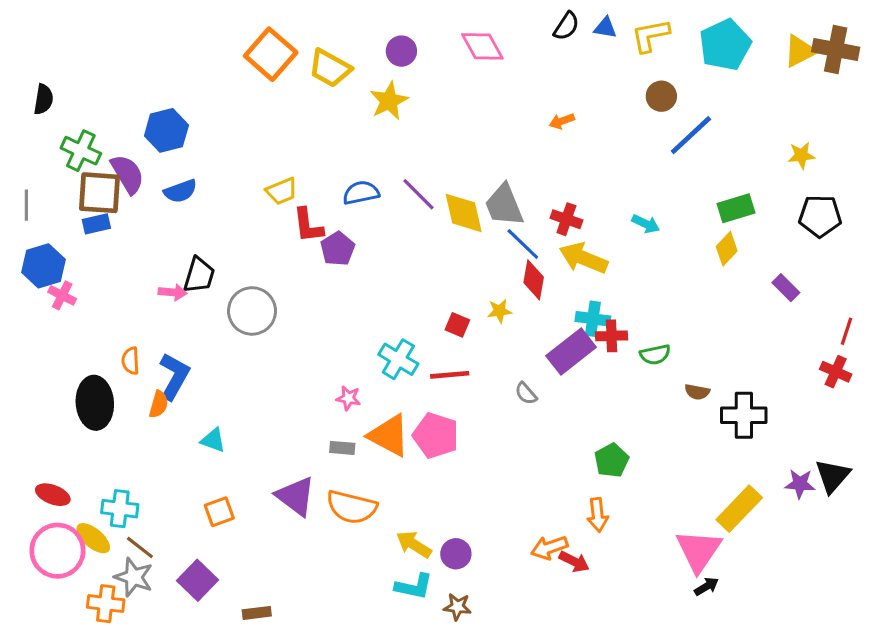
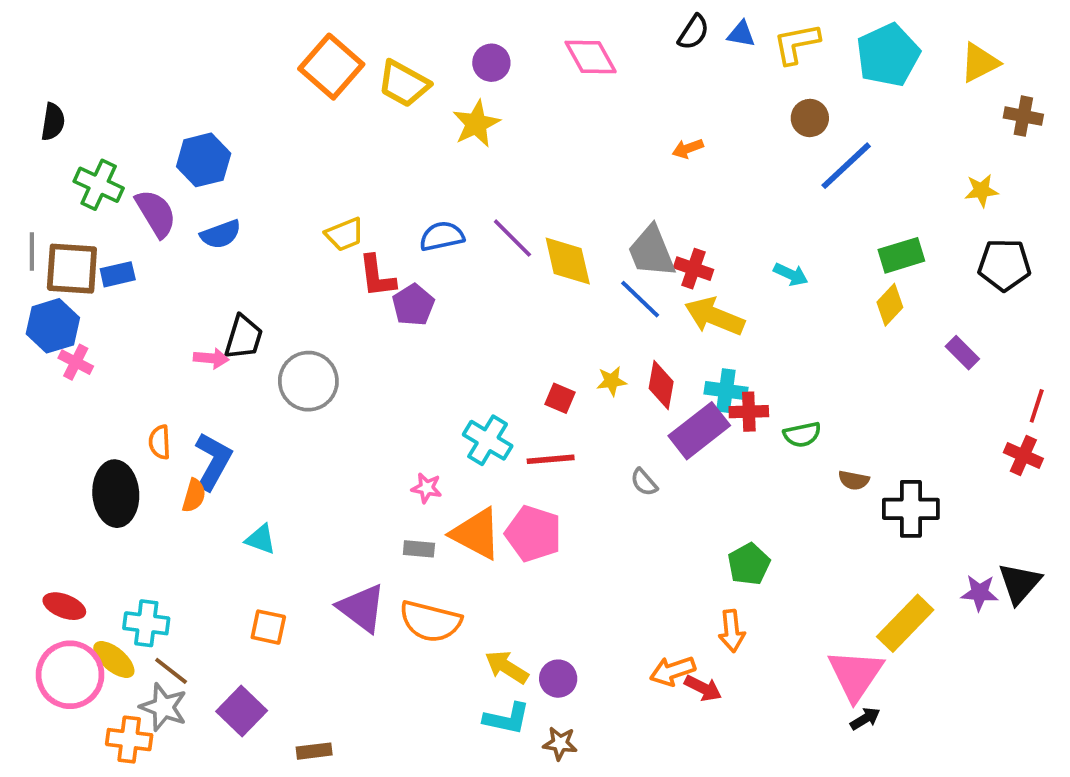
brown cross: (836, 50) -> (1023, 116), moved, size x0.7
brown square: (99, 193) -> (72, 269), moved
gray trapezoid: (504, 205) -> (652, 251), moved
red diamond: (534, 280) -> (661, 385), moved
orange square: (219, 512) -> (268, 627), turned 32

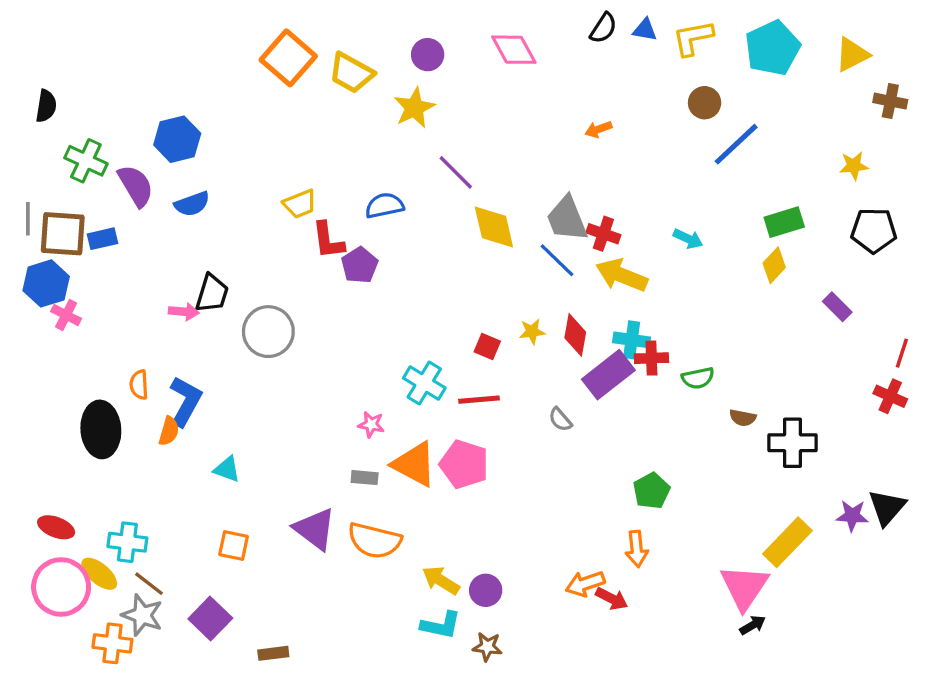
purple line: (512, 238) -> (456, 172), moved

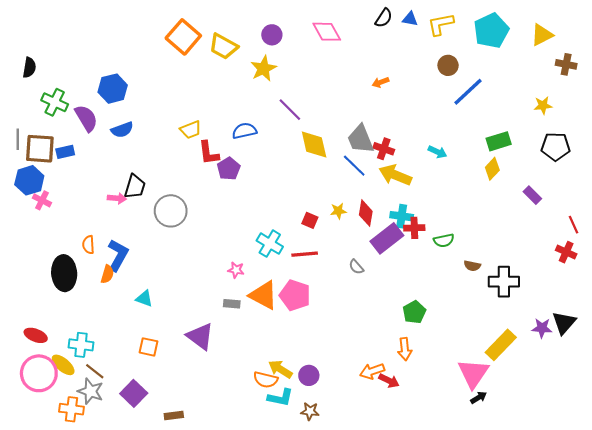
red line: (902, 353) -> (574, 225), turned -42
orange semicircle: (375, 541) -> (266, 380), moved, size x0.7

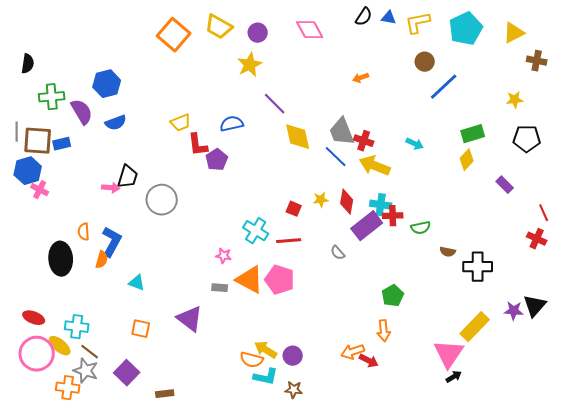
yellow trapezoid: (223, 46) -> (219, 27), moved
green cross: (55, 102) -> (52, 97), turned -30

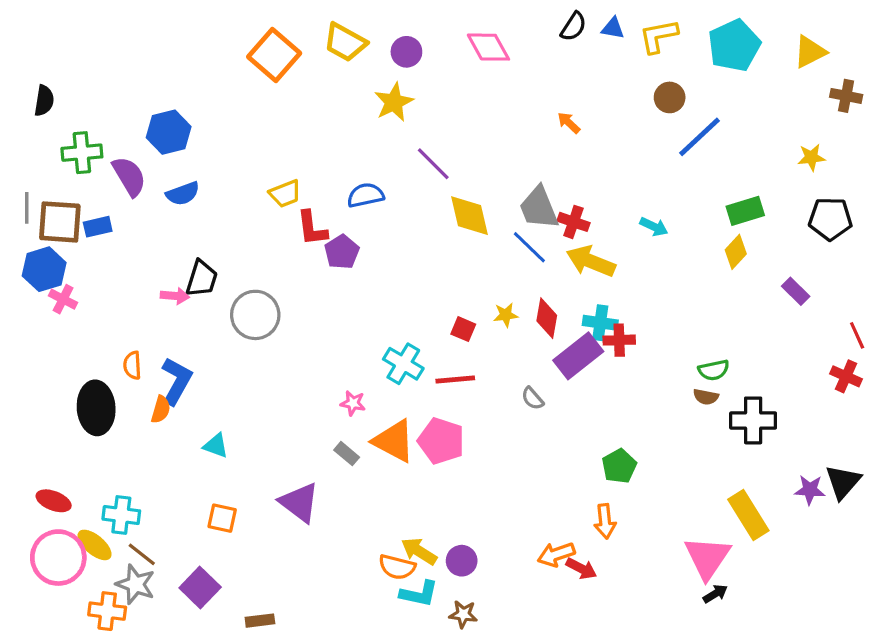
orange arrow: (361, 78) -> (569, 123), turned 63
green semicircle: (421, 228) -> (714, 370), moved
gray rectangle: (220, 288) -> (347, 454), turned 35
yellow rectangle: (475, 327) -> (748, 515), turned -76

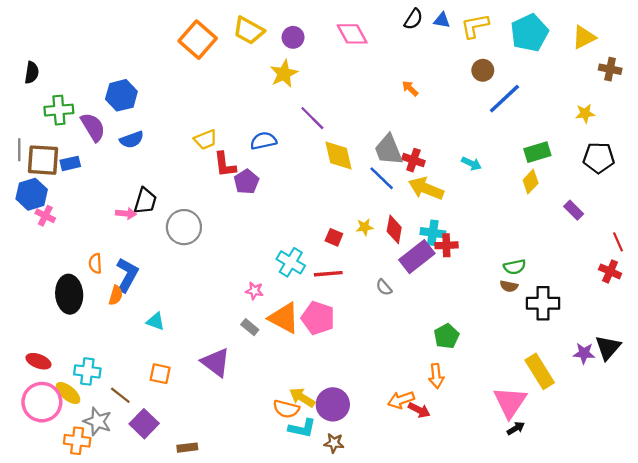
brown line: (142, 554) -> (120, 395), moved
purple circle: (462, 561) -> (333, 404), size x1.5

